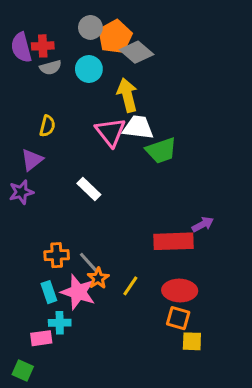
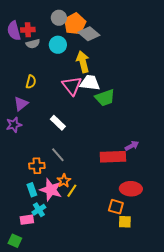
gray line: (89, 263) -> (58, 155), moved
yellow line: (130, 286) -> (72, 191), moved
red ellipse: (180, 291) -> (131, 189), moved
cyan cross: (60, 323) -> (39, 210), turned -32

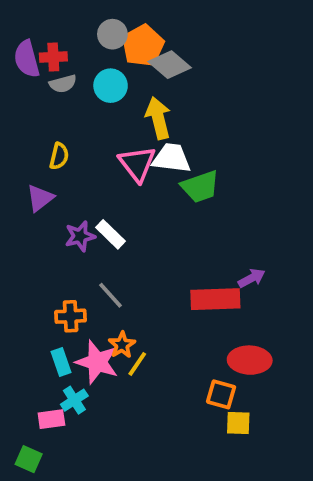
purple star: (14, 125) -> (80, 236), moved

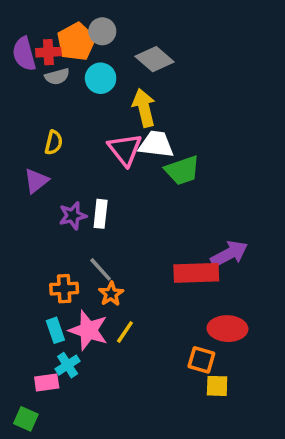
orange pentagon: (143, 46) -> (76, 42), moved
white rectangle: (111, 234) -> (101, 214), turned 52
purple arrow: (252, 278) -> (229, 254), size x1.5
orange star: (122, 345) -> (111, 294), moved

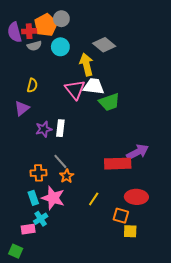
gray diamond: (154, 59) -> (104, 45), moved
yellow line: (125, 332) -> (94, 199), moved

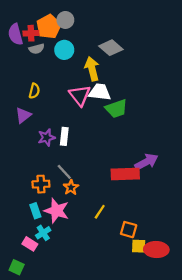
red ellipse: (136, 197) -> (156, 250), moved
pink rectangle: (28, 229) -> (30, 244), turned 40

